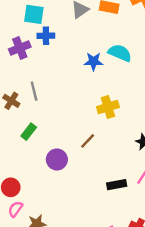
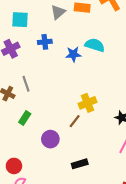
blue cross: (46, 36) -> (45, 42), moved
yellow cross: (108, 107) -> (88, 103), moved
black rectangle: (117, 185) -> (80, 164), moved

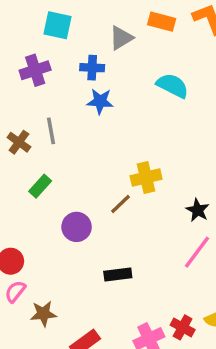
gray triangle: (58, 12) -> (121, 38), moved
blue star: (73, 54) -> (100, 101), moved

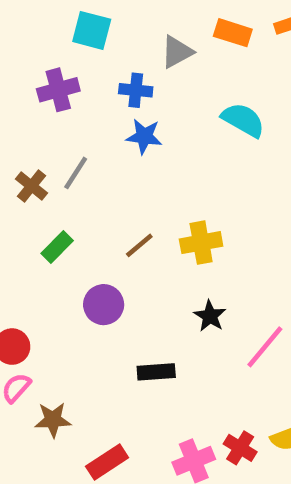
gray line: (51, 131) -> (76, 173), turned 40
brown line: (120, 204) -> (139, 245), moved
black star: (198, 210) -> (210, 316), moved

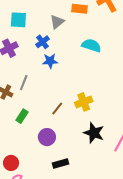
blue cross: (136, 90) -> (42, 42), turned -32
black star: (210, 316) -> (94, 133), size x1.5
black rectangle: (156, 372) -> (61, 163), moved

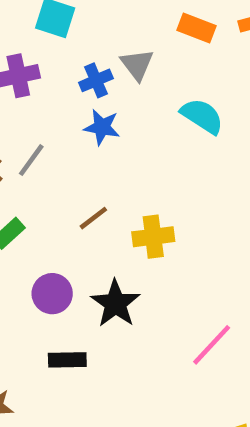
gray triangle: (57, 22) -> (137, 65), moved, turned -42
brown line: (57, 108) -> (93, 218), moved
black star: (94, 133) -> (115, 303), moved

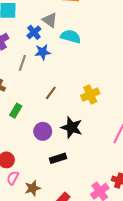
cyan semicircle: (202, 116) -> (71, 36), moved
gray line: (31, 160) -> (22, 63), moved
yellow cross: (153, 237) -> (90, 94), moved

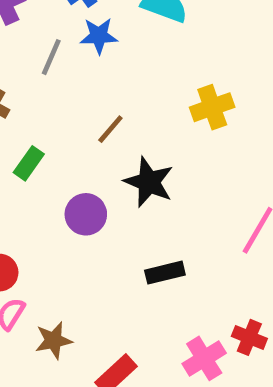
yellow cross: (90, 94) -> (212, 107), moved
black star: (72, 127) -> (149, 182), moved
black rectangle: (58, 158) -> (165, 273), moved

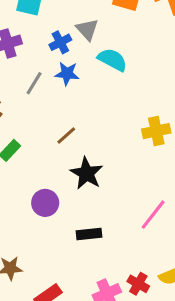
yellow cross: (212, 107) -> (156, 131), moved
purple circle: (86, 214) -> (45, 203), moved

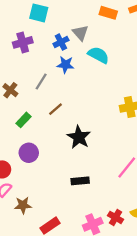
gray line: (34, 83) -> (41, 81), moved
brown line: (66, 135) -> (55, 109), moved
purple circle: (45, 203) -> (29, 153), moved

